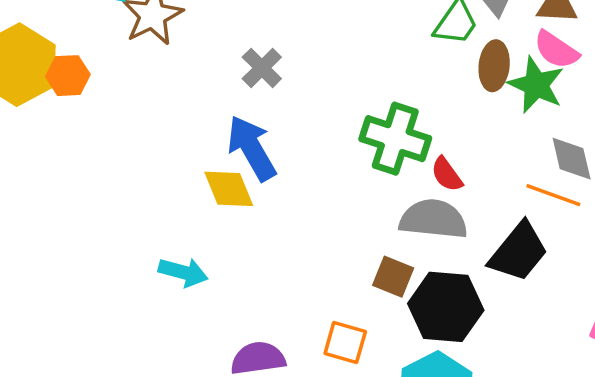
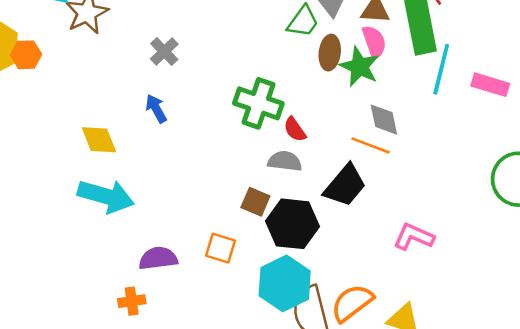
pink semicircle: (556, 50) -> (374, 42), turned -144
blue arrow: (252, 148) -> (156, 109), size x0.6
yellow diamond: (229, 189) -> (99, 140), moved
gray semicircle: (433, 219) -> (285, 161), size x0.7
cyan arrow: (183, 272) -> (106, 196), size x1.6

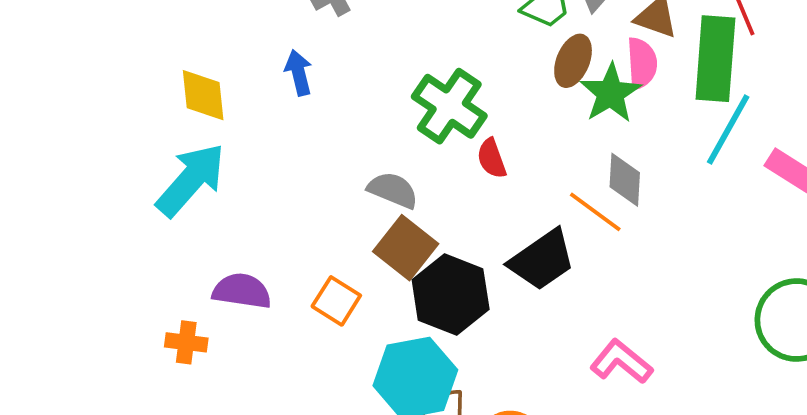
gray semicircle: (285, 161) -> (393, 190), moved
cyan arrow: (106, 196) -> (191, 180), turned -80
brown square: (255, 202) -> (406, 248), size x1.4

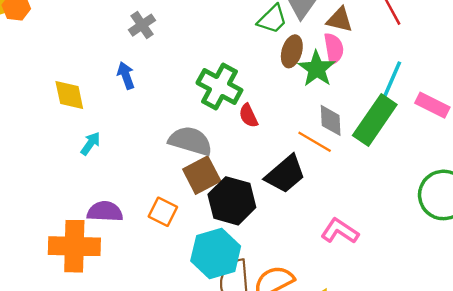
green rectangle: (715, 59) -> (375, 120), moved, turned 36
cyan arrow: (191, 180) -> (90, 144), moved, size x0.5
gray semicircle: (393, 190) -> (190, 141), size x1.4
brown square: (406, 248) -> (202, 175), turned 30
orange cross: (186, 342) -> (74, 246), size x2.0

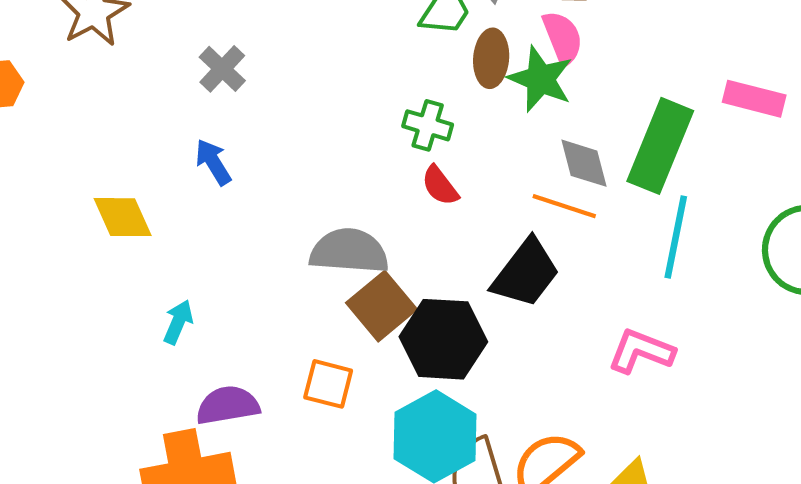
cyan line: (390, 84) -> (676, 237), moved
green cross: (219, 87) -> (428, 125), moved, size x0.6
cyan arrow: (90, 144) -> (178, 322), moved

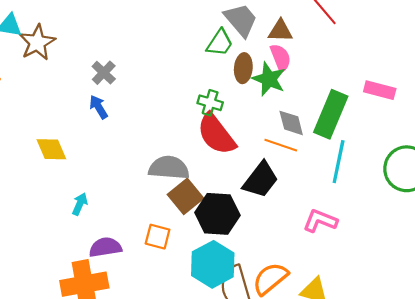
blue arrow: (213, 162) -> (98, 107), moved
red semicircle: (440, 186) -> (216, 134), size x2.0

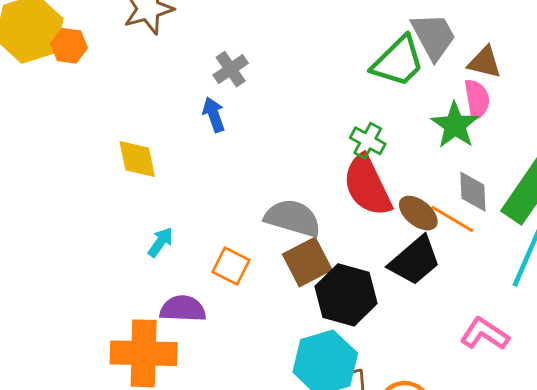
green trapezoid: (220, 43) -> (398, 62), size x1.4
brown ellipse: (243, 68) -> (418, 213), moved, turned -68
orange square: (158, 237) -> (231, 266), moved

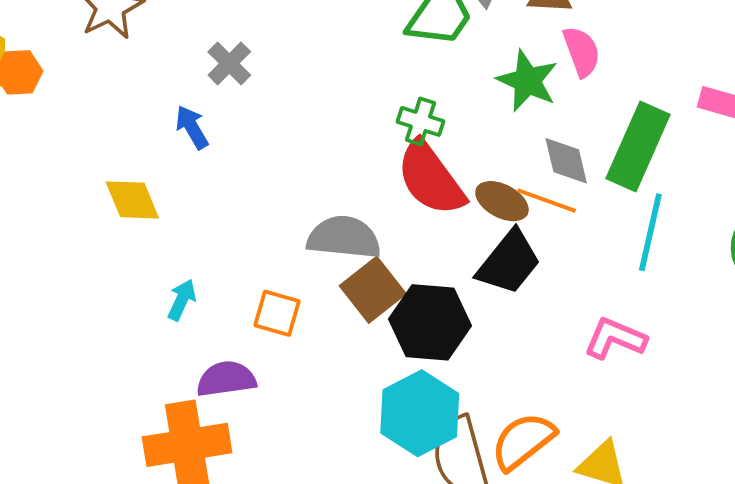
pink semicircle: (477, 99) -> (582, 52), moved
blue arrow: (214, 115) -> (192, 127), moved

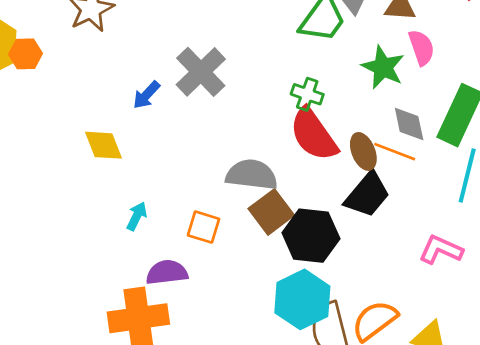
gray cross: (229, 63) -> (201, 72), moved, size x1.6
blue arrow: (192, 127) -> (146, 95), turned -108
brown ellipse: (502, 201) -> (363, 151), turned 39

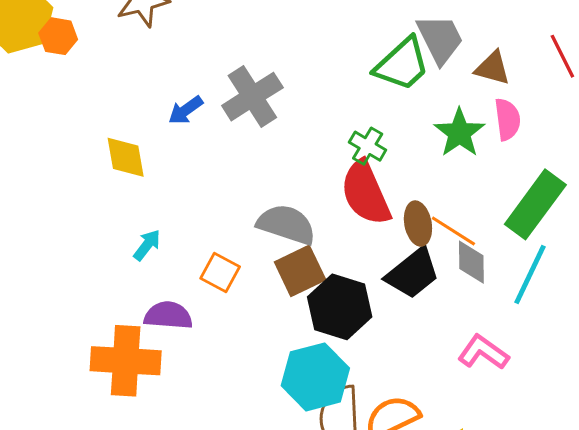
gray diamond: (409, 124) -> (471, 262), moved

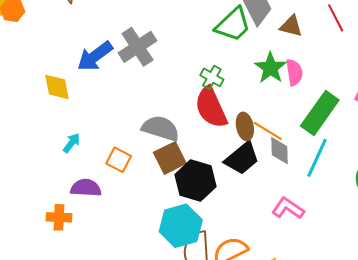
blue arrow: (186, 110) -> (95, 56), size x1.6
pink semicircle: (507, 119) -> (294, 72), moved
orange cross: (126, 361) -> (59, 217), size x0.6

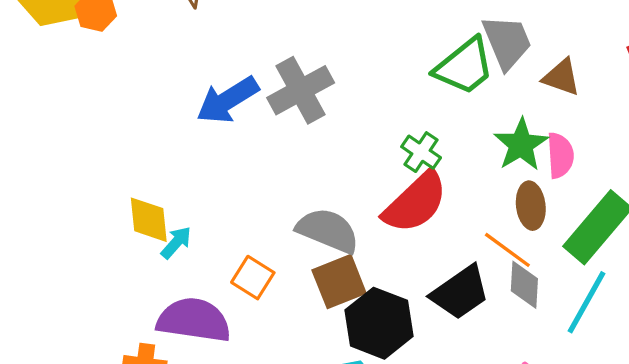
yellow diamond: (57, 87) -> (149, 220), moved
red semicircle: (211, 107) -> (415, 202), turned -114
brown ellipse: (245, 126) -> (531, 206), moved
purple semicircle: (86, 188) -> (194, 320), size x1.4

